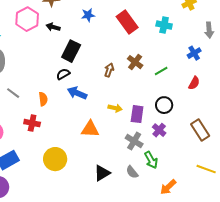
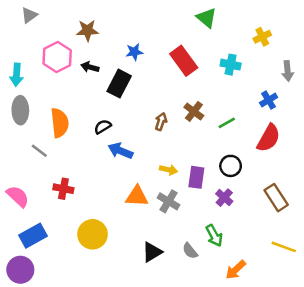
black rectangle: (71, 51) -> (119, 84), moved
red semicircle: (194, 83) -> (269, 138), size x1.6
orange semicircle: (43, 99) -> (60, 123), moved, size x1.6
gray cross: (134, 141) -> (169, 201), moved

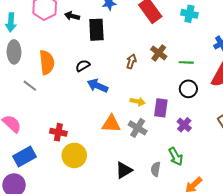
black rectangle: (119, 84) -> (96, 30), turned -30
green line: (227, 123) -> (186, 62), turned 32
black circle: (231, 166) -> (188, 89), moved
red cross: (63, 189) -> (58, 132), moved
gray semicircle: (190, 251) -> (156, 169), turned 48

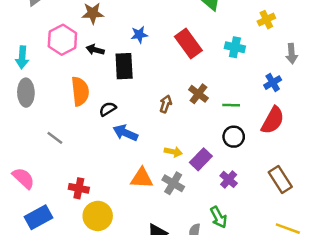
orange semicircle: (47, 62) -> (80, 91), moved
gray line: (30, 86) -> (55, 138), moved
purple rectangle: (161, 108) -> (201, 159), turned 36

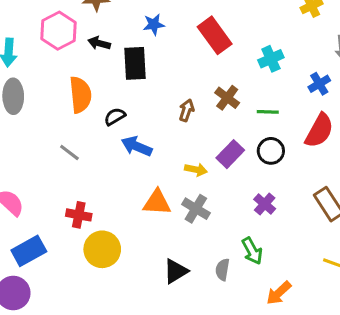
cyan cross: (235, 47) -> (271, 59), moved, turned -36
gray line: (55, 138) -> (69, 152), moved
purple rectangle: (201, 159) -> (230, 154), moved

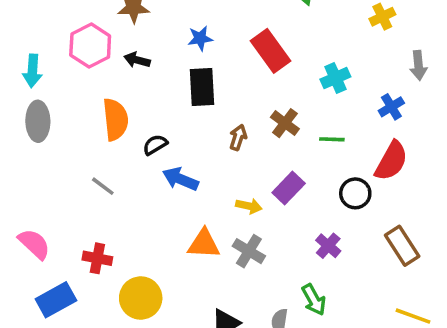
black rectangle: (135, 63) -> (202, 87), moved
black circle: (271, 151) -> (355, 193), moved
red cross: (79, 215) -> (97, 258), moved

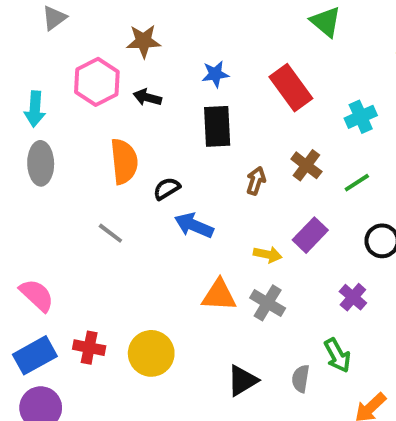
green line: (332, 139) -> (357, 183), turned -35
red cross: (97, 258) -> (89, 348), moved
blue rectangle: (56, 300) -> (35, 355), moved

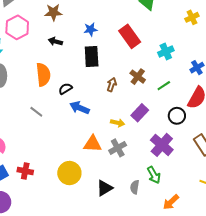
pink hexagon: (97, 82) -> (17, 27), moved
purple cross: (353, 297) -> (162, 145), size x1.6
gray cross: (268, 303) -> (118, 148), turned 30
yellow circle: (151, 353) -> (69, 173), moved

